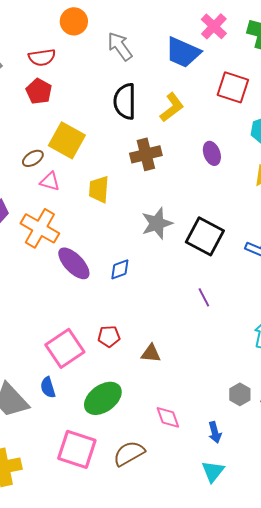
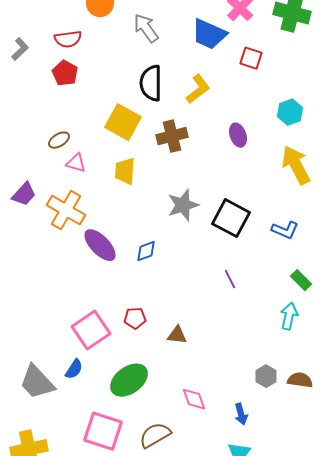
red square: (233, 87) -> (251, 58), moved, size x0.7
yellow square: (67, 140) -> (123, 122), moved
blue semicircle: (48, 387) -> (74, 369), turned -130

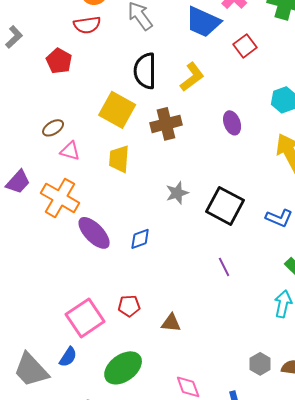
red semicircle: (68, 39) -> (87, 25), moved
red square: (251, 58) -> (245, 46), turned 35
gray star: (183, 205) -> (177, 193), size x0.7

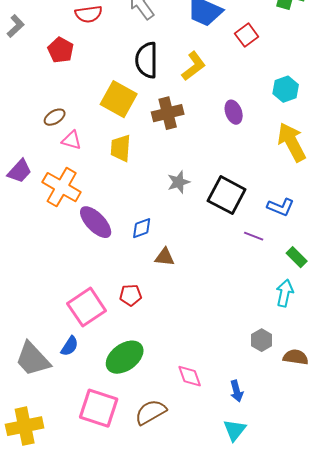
purple line: (224, 267) -> (254, 236), moved, turned -42
brown triangle: (171, 323) -> (165, 257), moved
gray hexagon: (260, 364) -> (262, 340), moved

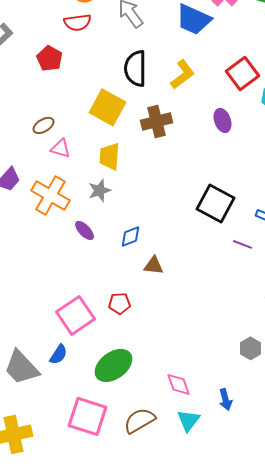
red square: (247, 35) -> (242, 73), moved, size x1.4
gray star: (179, 182) -> (100, 190), moved
purple ellipse: (96, 222) -> (84, 230), size x0.6
cyan triangle: (235, 430) -> (188, 420), moved

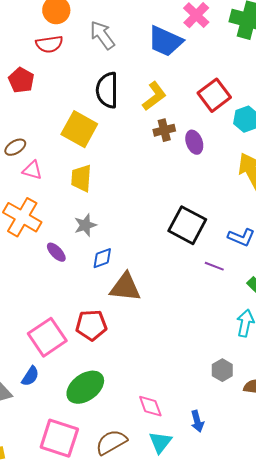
brown cross: (156, 121) -> (164, 130), moved, size x0.7
gray star: (100, 190) -> (85, 225), moved
brown triangle: (154, 265) -> (125, 287), size x1.6
red pentagon: (120, 303) -> (91, 325), size x1.4

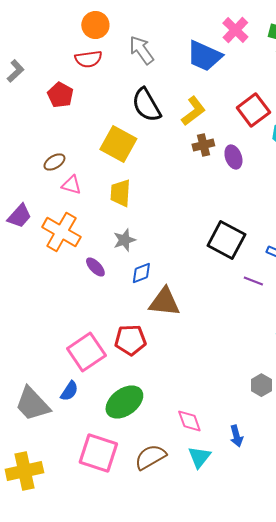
black semicircle: (107, 90) -> (146, 105), turned -30

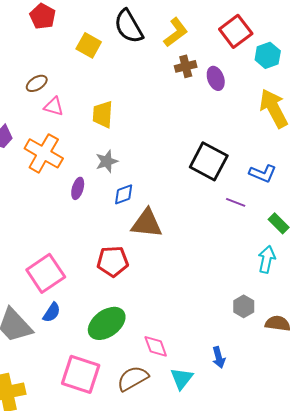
yellow square: (118, 144) -> (89, 45), moved, size x0.7
purple ellipse: (95, 267) -> (78, 188), turned 60
pink square: (86, 352) -> (46, 273), moved
pink diamond: (189, 421) -> (156, 346), moved

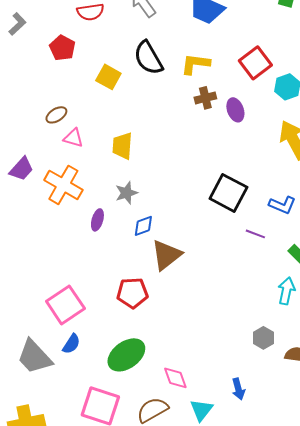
yellow L-shape: (176, 32) -> (195, 64), turned -136
brown triangle: (147, 223) -> (166, 255), turned -44

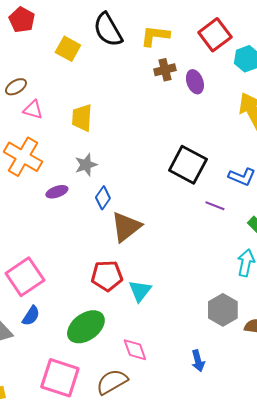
purple ellipse: (97, 220) -> (57, 192), turned 55
blue diamond: (143, 226) -> (103, 198), turned -35
red pentagon: (132, 293) -> (107, 276), moved
gray hexagon: (263, 338) -> (223, 310), size x1.4
cyan triangle: (201, 410) -> (140, 291), moved

